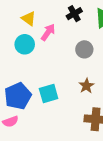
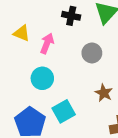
black cross: (74, 14) -> (71, 16), turned -35
cyan circle: (25, 44) -> (42, 78), moved

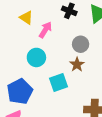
brown star: (104, 93) -> (77, 65), moved
cyan square: (64, 111) -> (59, 82), moved

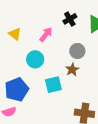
black cross: (69, 11) -> (70, 19), turned 32
yellow triangle: (26, 18) -> (15, 34), moved

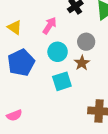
cyan circle: (35, 59) -> (58, 52), moved
blue pentagon: (17, 89) -> (21, 63), moved

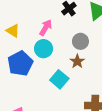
cyan circle: (58, 52) -> (44, 49), moved
cyan square: (62, 81) -> (59, 79), turned -30

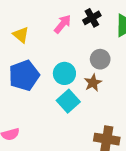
pink arrow: (46, 28) -> (63, 24), moved
cyan circle: (44, 49) -> (64, 73), moved

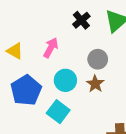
pink arrow: (63, 24) -> (51, 48), moved
cyan square: (68, 101) -> (58, 112), moved

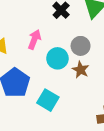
cyan circle: (65, 80) -> (57, 58), moved

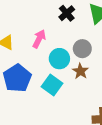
cyan square: (48, 100) -> (52, 85), moved

